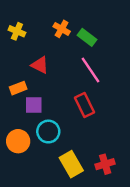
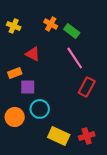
red rectangle: (85, 105) -> (87, 87), moved, turned 54
yellow rectangle: (71, 164) -> (59, 136), turned -35

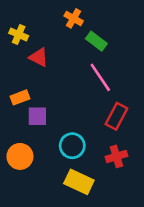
orange cross: (51, 24) -> (74, 18), moved
red triangle: (33, 54) -> (39, 57), moved
cyan circle: (40, 109) -> (72, 146), moved
red cross: (87, 136) -> (116, 156), moved

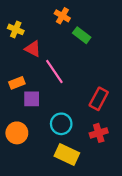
pink line: (100, 77) -> (54, 72), moved

